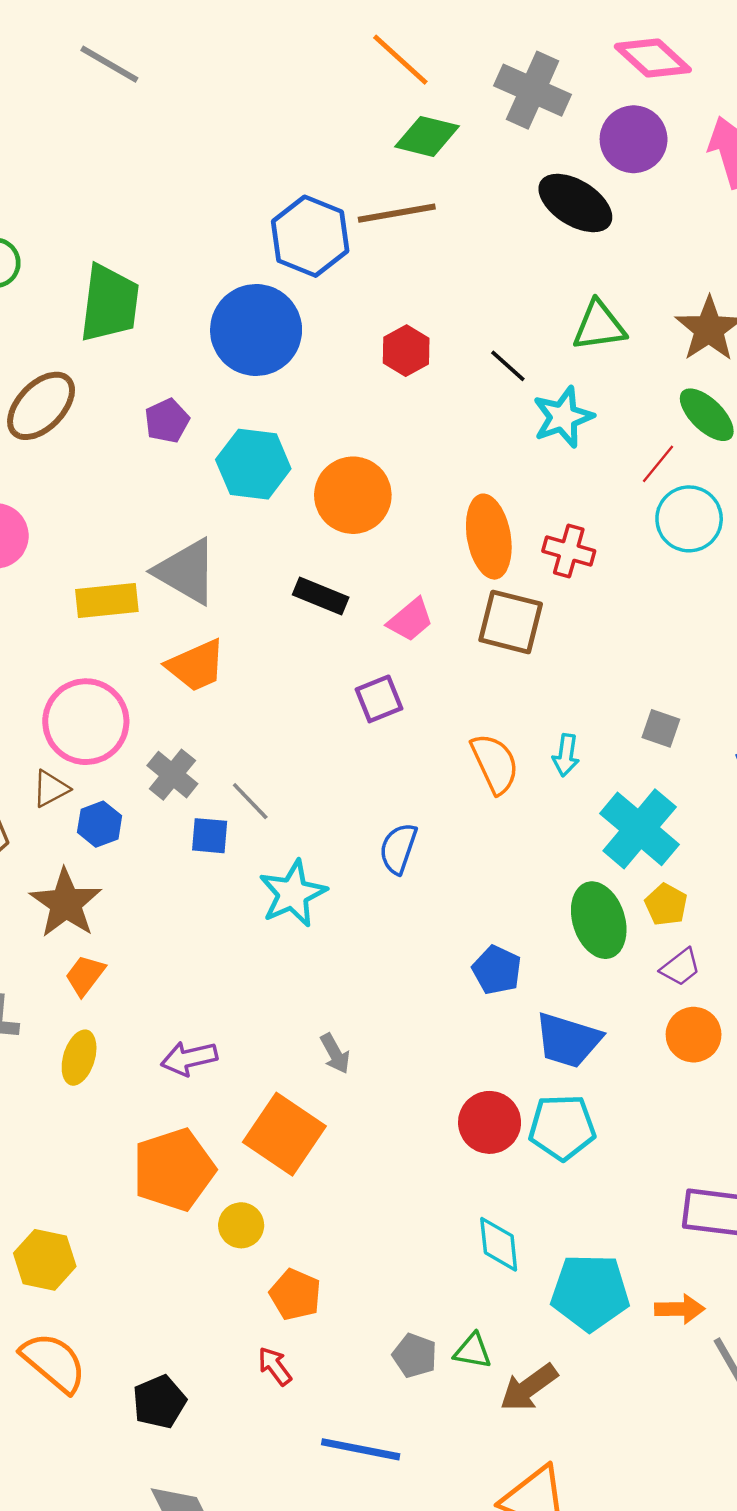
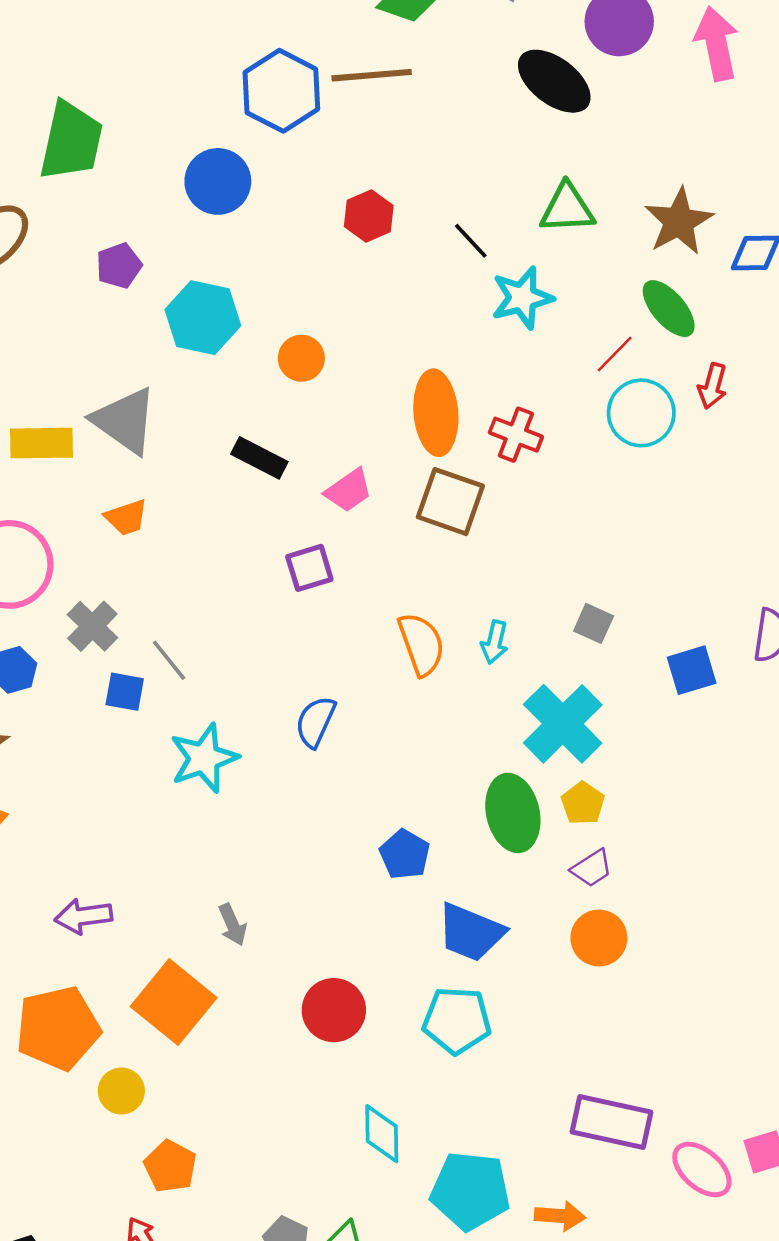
blue circle: (256, 330) -> (218, 181), size x0.7
orange circle: (353, 495) -> (301, 358), size x0.6
orange trapezoid: (196, 666) -> (126, 517), size x0.7
red circle: (490, 1122) -> (334, 1010), moved

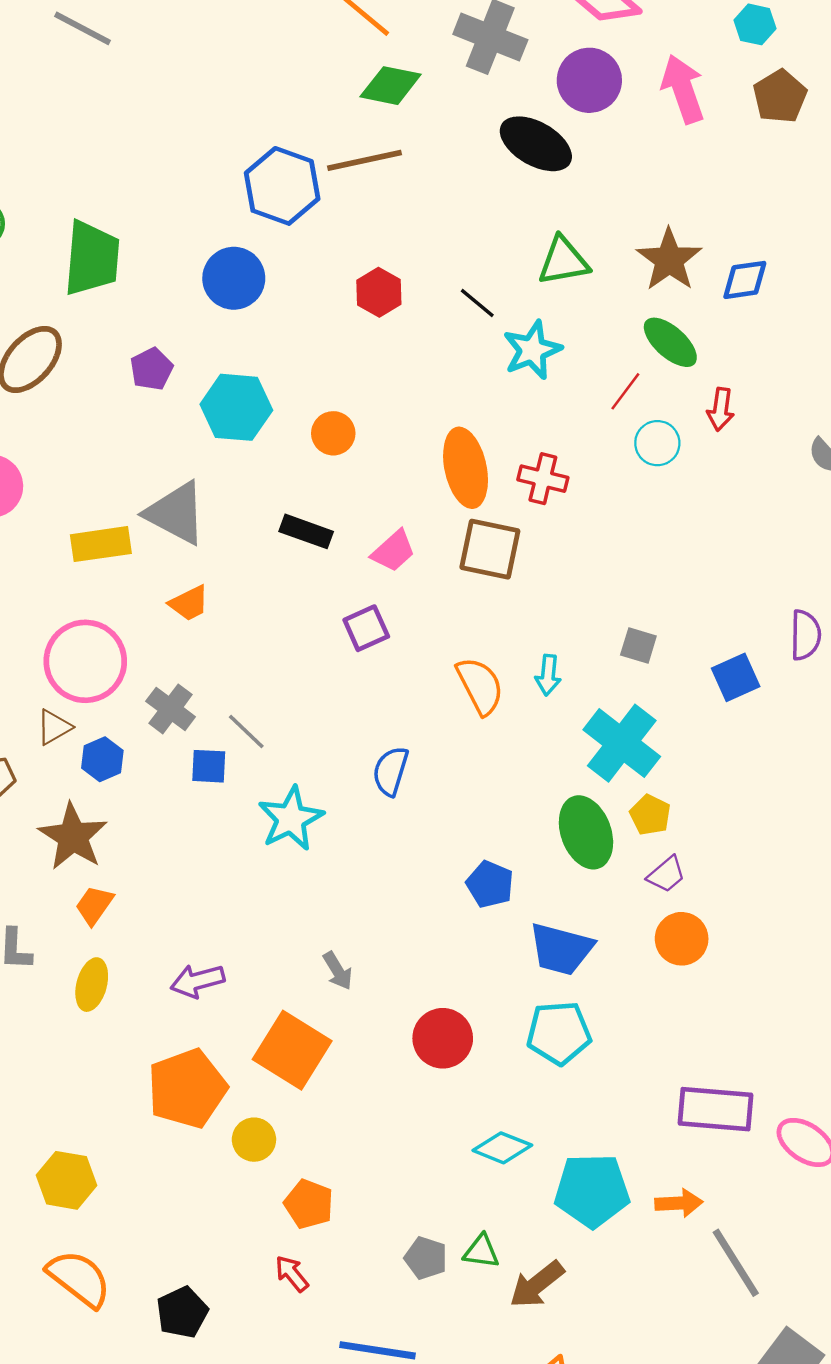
cyan circle: (641, 413) -> (657, 443), size x0.7
cyan diamond: (382, 1134) -> (502, 1148), turned -60

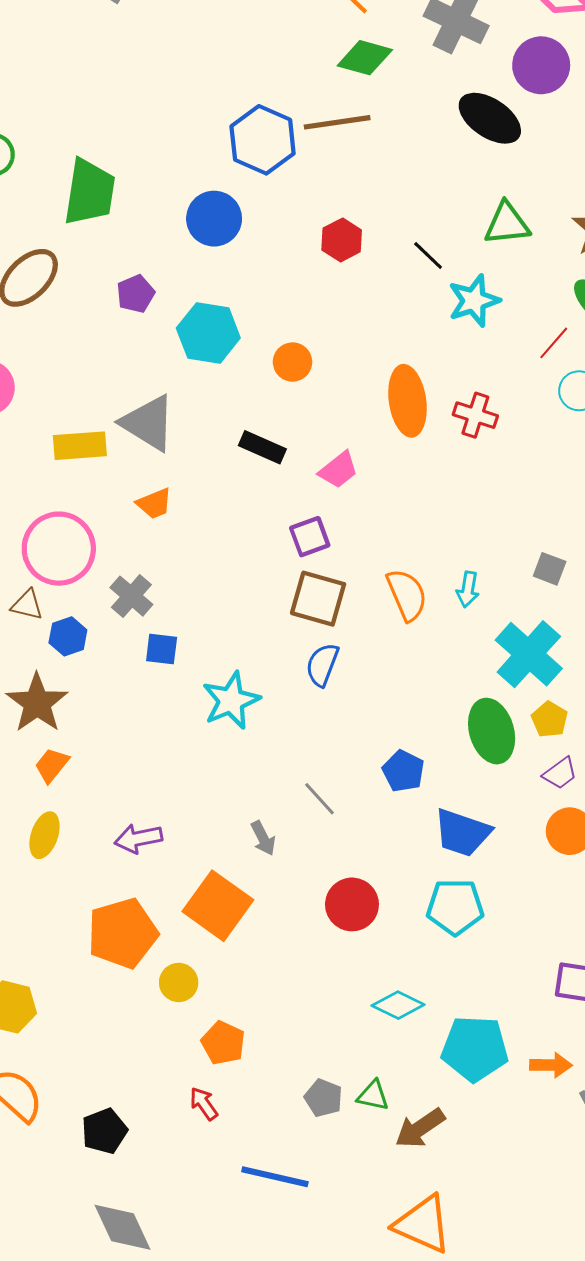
brown square: (490, 549) -> (318, 599), moved
brown triangle: (54, 727) -> (27, 605), turned 40
gray line: (246, 731) -> (319, 799), moved

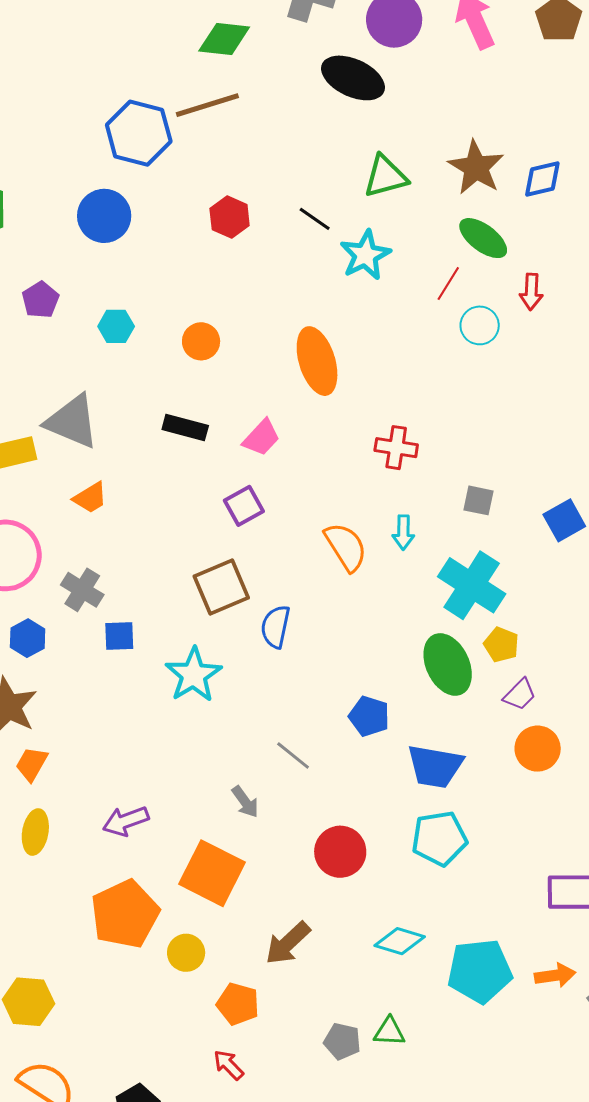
cyan hexagon: (208, 333) -> (116, 326), size x0.6
red cross: (475, 415) -> (396, 448), moved
brown square: (318, 599) -> (221, 587), moved, turned -30
brown arrow: (420, 1128) -> (288, 943), moved

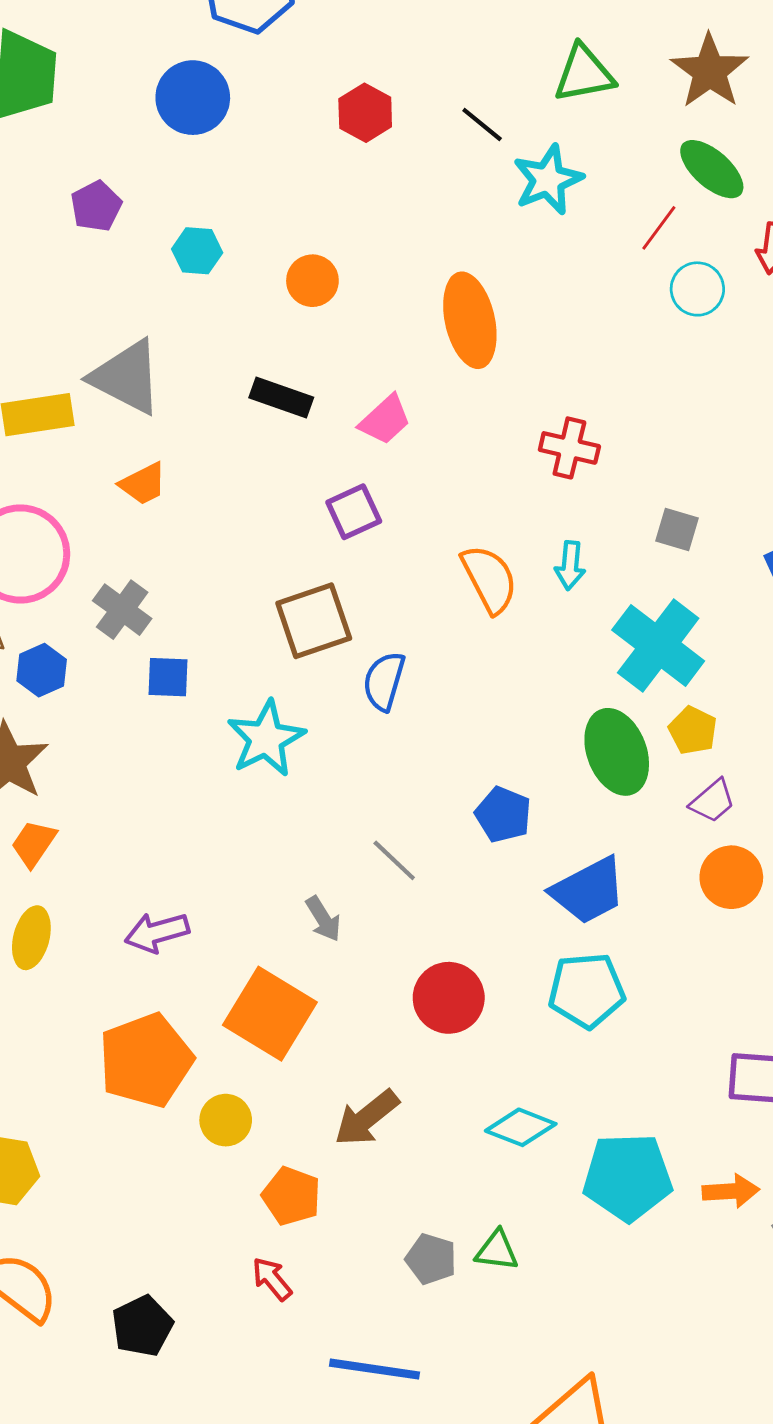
blue trapezoid: (435, 766) -> (588, 891), turned -42

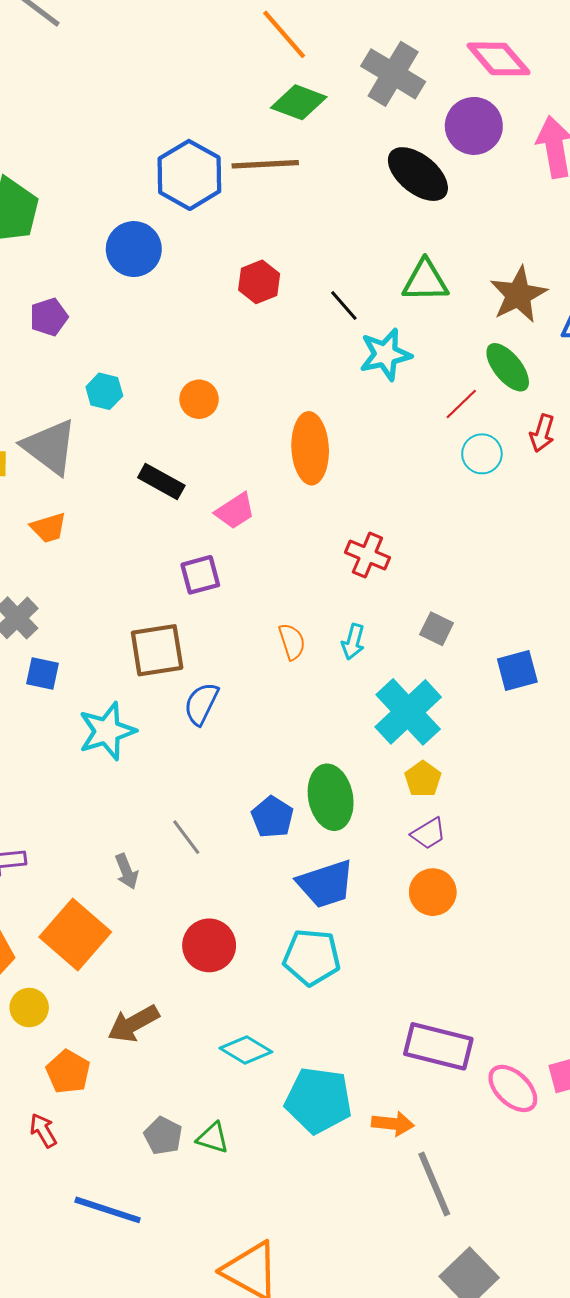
cyan hexagon: (197, 251) -> (104, 391), moved
orange semicircle: (489, 579) -> (292, 642), size x0.7
green ellipse: (617, 752) -> (331, 797), moved

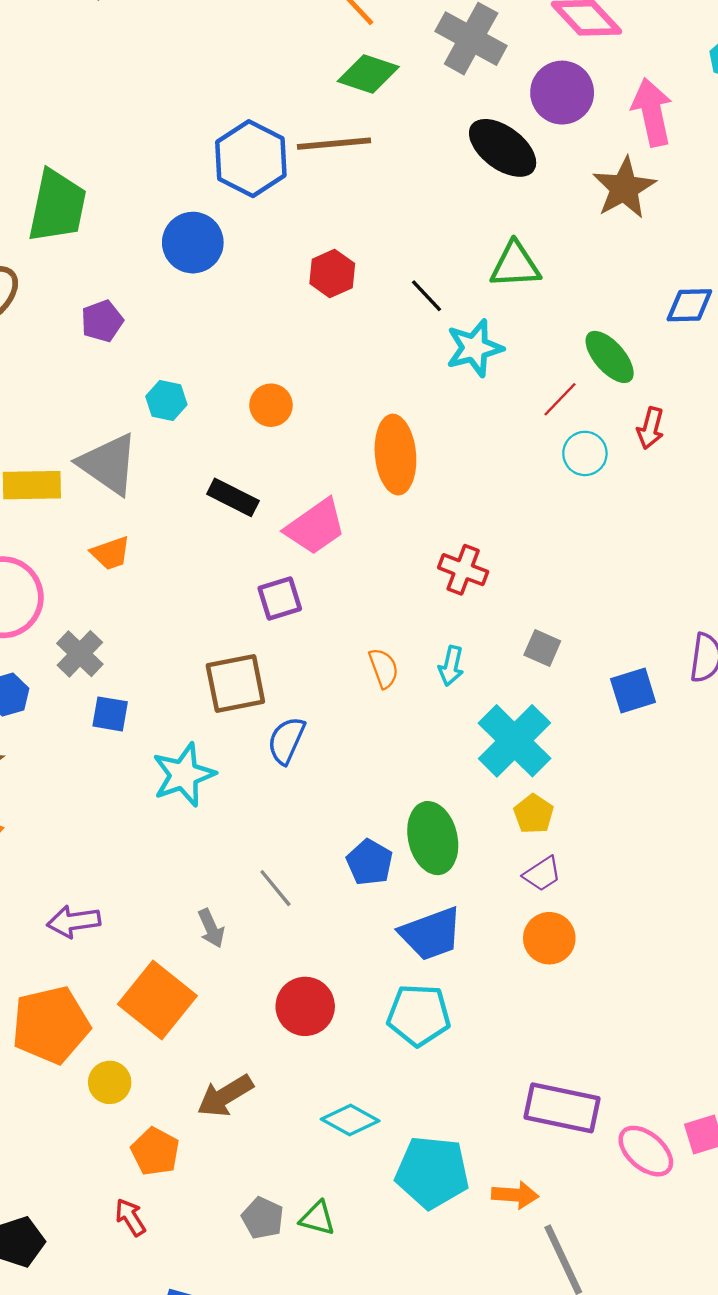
brown star: (518, 295) -> (624, 188), moved
pink trapezoid: (235, 511) -> (315, 527), size x1.4

